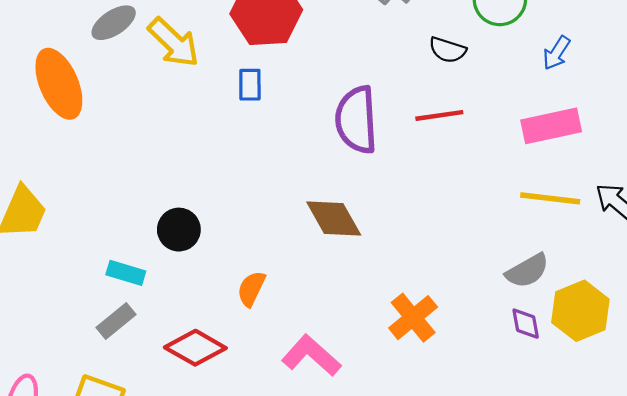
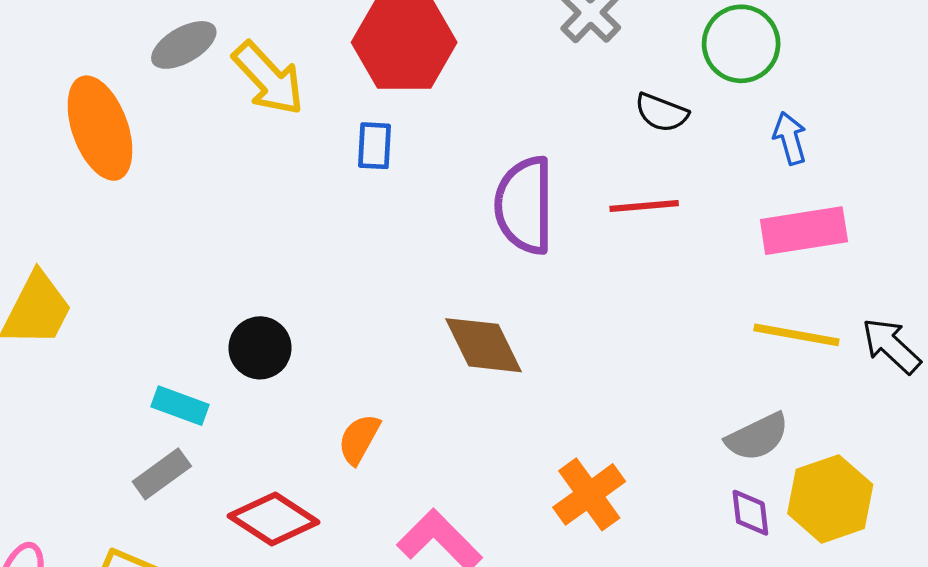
blue arrow: (556, 53) -> (790, 138), moved, turned 128

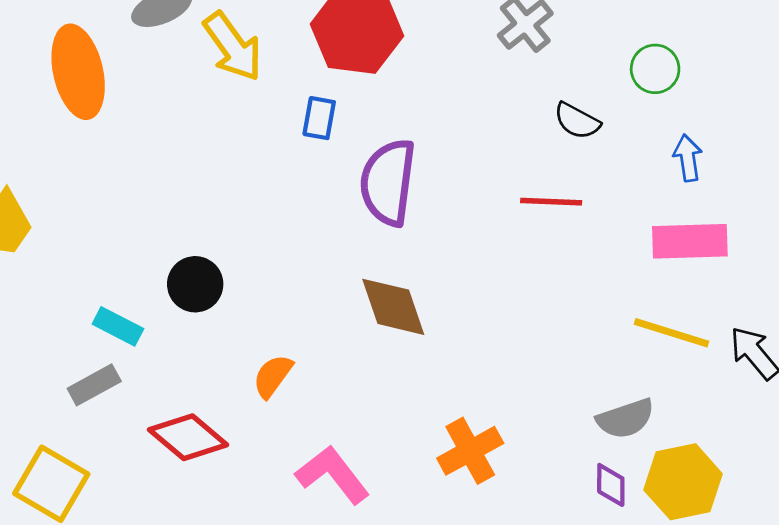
green circle: (741, 44) -> (655, 69), size x0.7
purple semicircle: (524, 205) -> (388, 182), moved

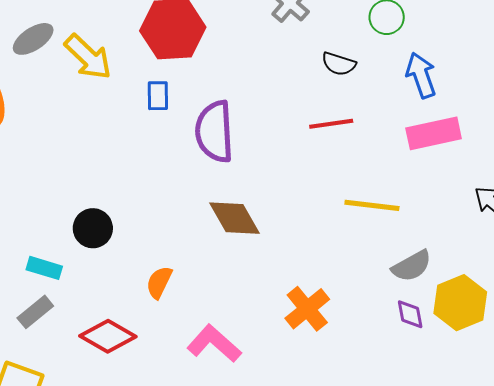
blue arrow: (688, 158) -> (421, 75), size x1.4
yellow line: (672, 333) -> (372, 205), moved

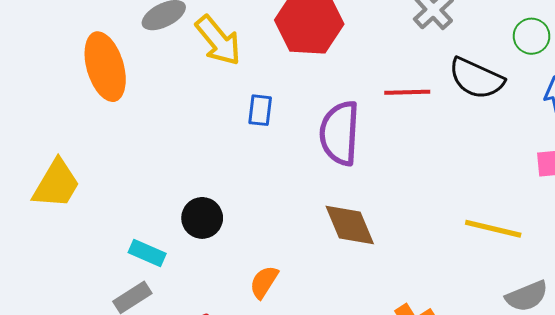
black semicircle: (339, 64) -> (476, 78), size x1.6
blue rectangle: (158, 96) -> (260, 110), moved
red line: (331, 124) -> (407, 92), moved

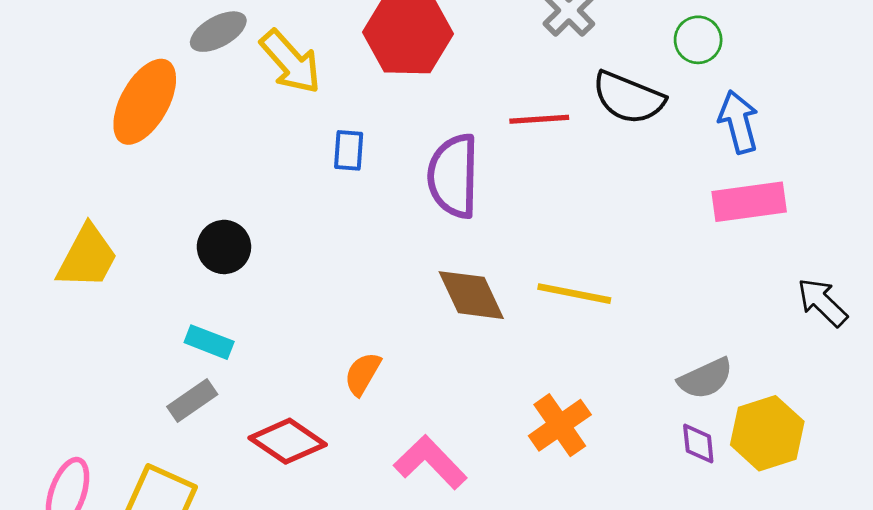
orange ellipse: (105, 67) -> (145, 102), turned 48
black circle: (202, 218) -> (224, 247), moved
yellow line: (493, 229) -> (574, 294), moved

